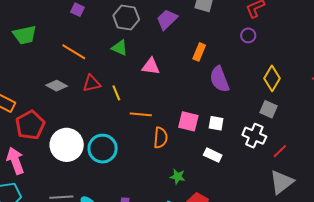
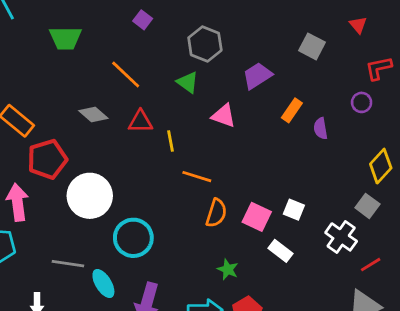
purple trapezoid: (167, 19) -> (257, 76), moved
purple semicircle: (219, 79) -> (321, 128), moved, size x0.6
pink square: (188, 121) -> (257, 217), moved
cyan circle: (103, 149) -> (133, 238), moved

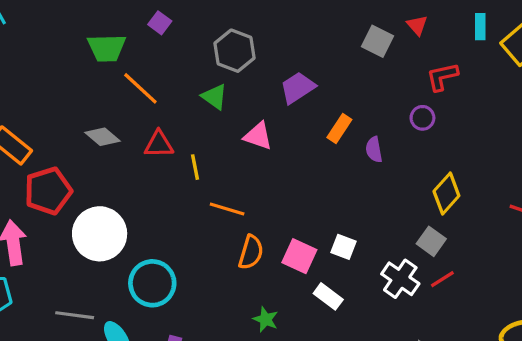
green trapezoid: (65, 38) -> (107, 48), moved
gray square: (312, 46) -> (377, 41), moved
red line: (371, 265) -> (442, 279), moved

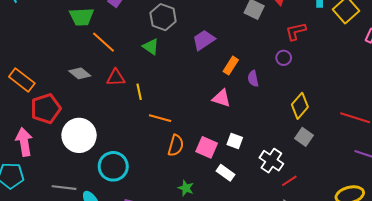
pink triangle: (258, 136) -> (222, 98), moved
gray square: (431, 241) -> (304, 137), moved
red line: (442, 279) -> (289, 181), moved

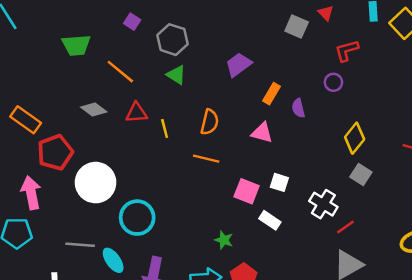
green trapezoid: (82, 17) -> (76, 45), moved
gray hexagon: (163, 17) -> (172, 40), moved
orange line: (160, 118) -> (206, 159), moved
orange semicircle: (176, 145) -> (210, 122), moved

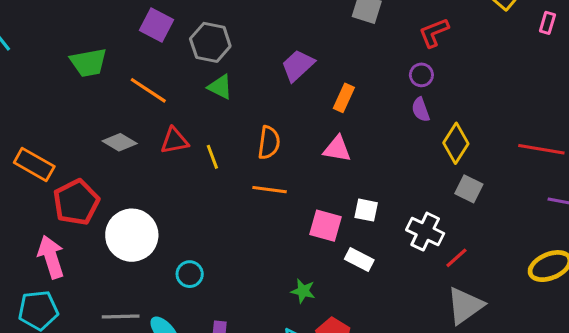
purple square: (132, 22) -> (157, 25), size x1.5
purple semicircle: (298, 108) -> (421, 110), moved
cyan circle: (137, 218) -> (190, 274), size x0.6

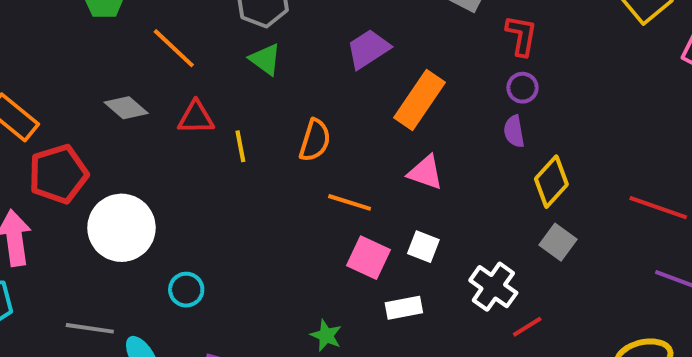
red L-shape: (434, 33) -> (521, 35), moved, turned 112
orange rectangle: (344, 98) -> (419, 100), size x1.6
pink triangle: (337, 149) -> (425, 173), moved
orange line: (270, 190) -> (350, 202), moved
white rectangle: (359, 259) -> (404, 308), turned -48

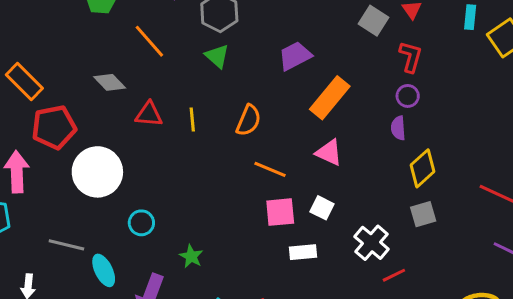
red triangle: (196, 118) -> (149, 114), moved
gray square: (558, 242) -> (423, 214), turned 32
pink square: (369, 258) -> (280, 212), turned -36
green star: (326, 336) -> (191, 256), moved

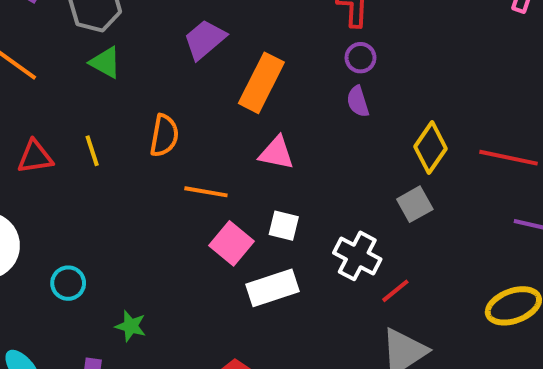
yellow diamond: (423, 168) -> (430, 148), moved
pink square: (280, 212) -> (232, 243), turned -32
cyan circle: (141, 223) -> (68, 283), moved
white rectangle: (303, 252) -> (272, 288), size x1.4

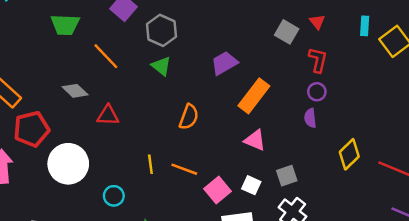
yellow line: (92, 151) -> (150, 164), moved
orange line: (206, 192) -> (184, 169), moved
gray square: (415, 204) -> (287, 176), moved

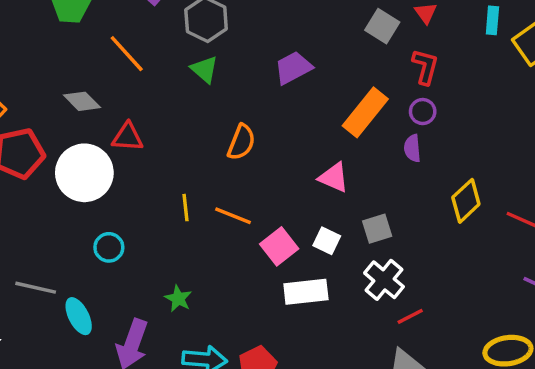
orange rectangle: (254, 96) -> (365, 112), moved
white circle: (68, 164) -> (84, 173), moved
cyan circle: (114, 196) -> (109, 247), moved

